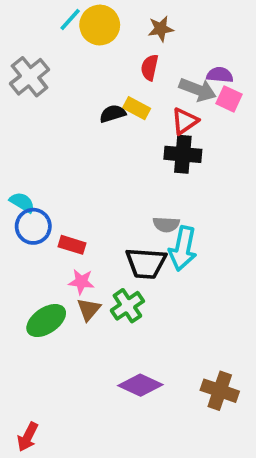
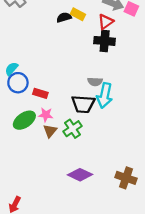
cyan semicircle: (22, 202) -> (12, 69), turned -80
green ellipse: (46, 321) -> (24, 120), moved

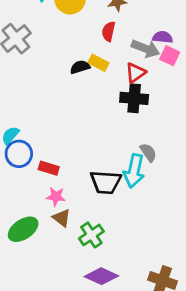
gray semicircle: (95, 82) -> (148, 152), moved, turned -128
green ellipse: (24, 120) -> (23, 229), moved
green cross: (72, 129) -> (91, 235), moved
brown triangle: (50, 131) -> (62, 218), turned -32

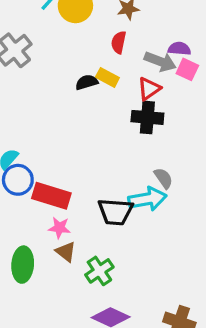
red rectangle: (49, 168) -> (51, 196), size x1.6
cyan arrow: (134, 171) -> (147, 199), turned -112
green ellipse: (23, 229) -> (23, 265), turned -52

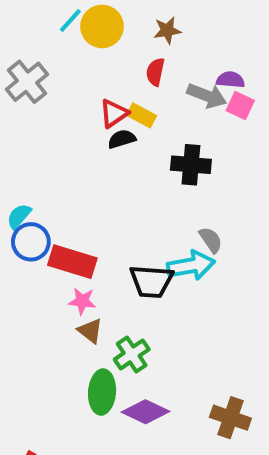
black semicircle: (87, 82) -> (122, 139), moved
red triangle: (149, 89) -> (114, 113), moved
green ellipse: (23, 265) -> (102, 392), moved

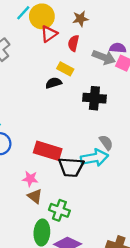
red triangle: (114, 113) -> (49, 34), moved
red rectangle: (72, 262) -> (48, 151), moved
green cross: (132, 354) -> (59, 210), turned -36

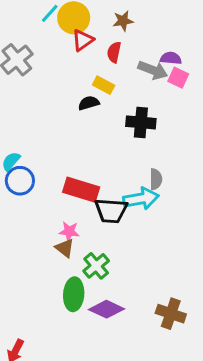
gray semicircle: (106, 143) -> (156, 179), turned 35
pink star: (30, 179) -> (69, 231), moved
green cross: (59, 210) -> (96, 266), turned 30

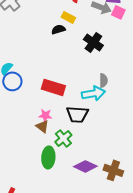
black cross: (141, 122) -> (93, 42), turned 30
black trapezoid: (111, 211) -> (77, 114), moved
purple diamond: (107, 309) -> (85, 166), moved

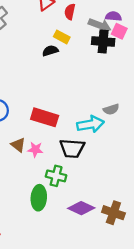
black cross: (93, 42) -> (103, 42), moved, turned -30
gray semicircle: (103, 80) -> (111, 109), moved, turned 72
brown triangle: (42, 126) -> (18, 145), moved
green cross: (63, 138) -> (56, 176), turned -36

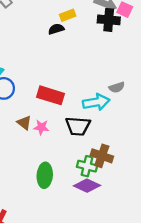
yellow rectangle: (62, 37) -> (68, 15), turned -49
green cross: (56, 176) -> (87, 166), moved
brown cross: (113, 213) -> (102, 156), moved

